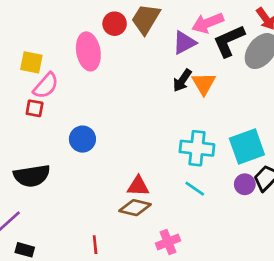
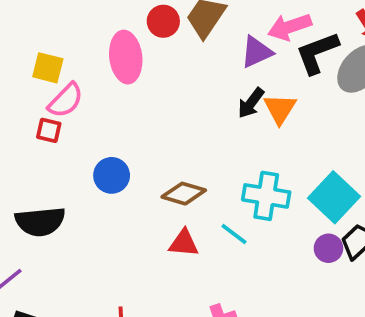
cyan square: (247, 147) -> (334, 197), turned -30
cyan line: (195, 189) -> (234, 234), moved
brown diamond: (135, 208) -> (184, 194), moved

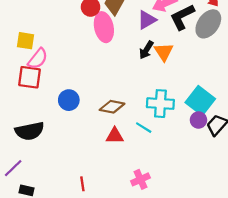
pink ellipse: (126, 57) -> (104, 27), moved
red square: (49, 130) -> (30, 77), size x1.6
purple circle: (328, 248) -> (198, 120), moved

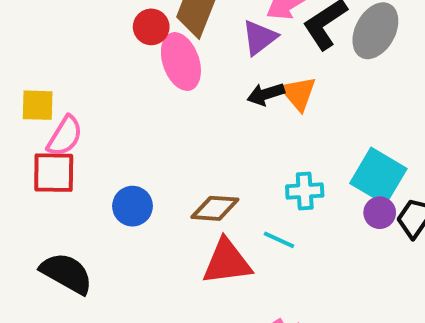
black arrow: (146, 50) -> (266, 94), turned 48
cyan cross: (160, 104) -> (305, 191), size x0.7
black semicircle: (30, 131) -> (67, 273), turned -132
red triangle: (115, 136) -> (227, 262), size x1.5

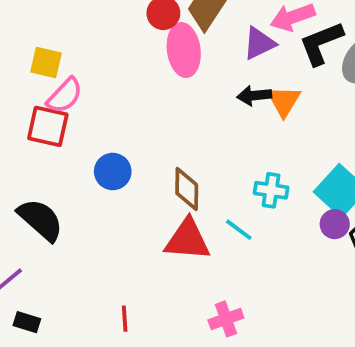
brown diamond: (215, 208) -> (187, 189), turned 75

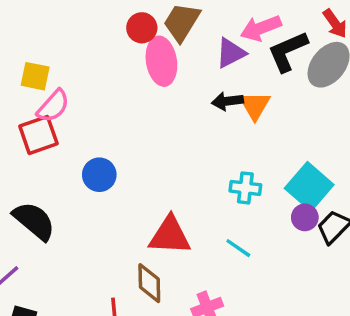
red square: (48, 126) -> (38, 135), turned -30
brown diamond: (187, 189) -> (149, 283), moved
cyan line: (239, 230) -> (238, 248), moved

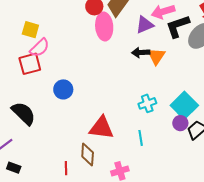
cyan cross: (245, 188) -> (147, 103), turned -30
cyan line: (238, 248) -> (141, 138), turned 42

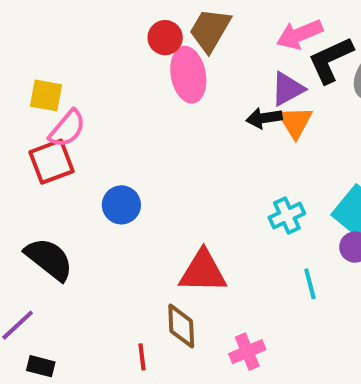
purple triangle: (145, 25) -> (288, 89), moved
cyan line: (141, 138) -> (310, 284), moved

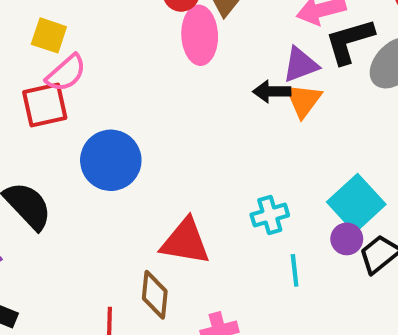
blue circle: (121, 205) -> (111, 160), size x1.5
cyan cross: (287, 216) -> (270, 215), moved

